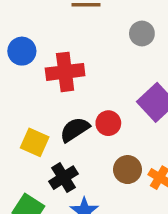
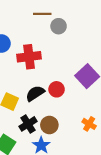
gray circle: (142, 34) -> (59, 26), moved
brown circle: (128, 170) -> (49, 125), moved

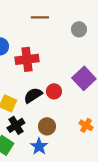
gray circle: (59, 26) -> (79, 29), moved
black cross: (28, 124) -> (16, 125), moved

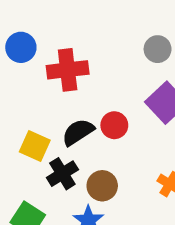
gray circle: (79, 29) -> (158, 49), moved
black cross: (16, 125) -> (62, 174), moved

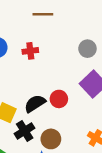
red cross: (68, 70) -> (30, 51), moved, size x0.6

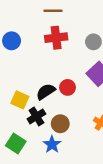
red cross: (30, 51) -> (56, 38), moved, size x1.5

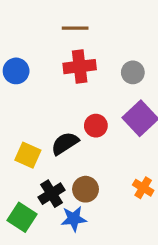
red circle: (68, 87) -> (96, 126), moved
black cross: (36, 116) -> (52, 194), moved
blue star: (52, 144) -> (74, 219), turned 30

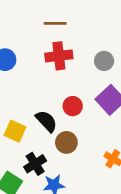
black semicircle: (65, 143) -> (46, 121), turned 80
brown circle: (86, 189) -> (66, 142), moved

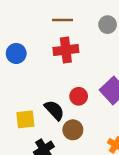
gray circle: (104, 61) -> (108, 25), moved
yellow square: (15, 131) -> (25, 119), turned -30

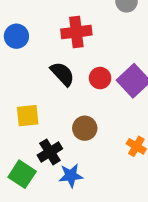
red circle: (79, 96) -> (100, 78), moved
black semicircle: (54, 110) -> (62, 74), moved

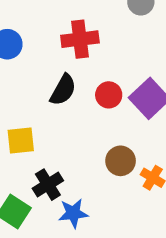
black semicircle: (62, 74) -> (63, 90), turned 72
brown circle: (85, 128) -> (121, 161), moved

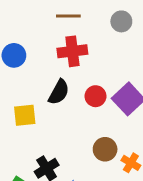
yellow square: (21, 141) -> (25, 115), moved

